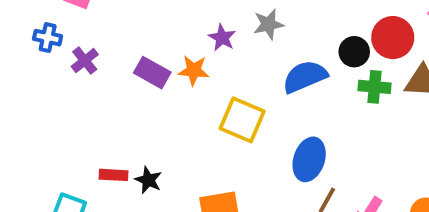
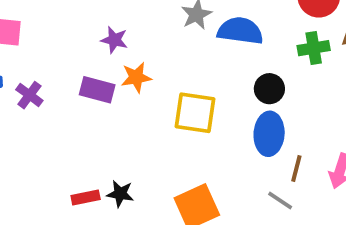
purple star: (222, 38) -> (114, 40), moved
black circle: (354, 52) -> (269, 89), moved
blue semicircle: (305, 77) -> (240, 31), moved, turned 45

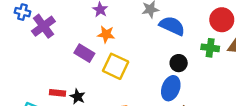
purple rectangle: (97, 90) -> (84, 53), moved
purple cross: (29, 95) -> (43, 26), size x1.5
yellow square: (195, 113) -> (116, 66), moved

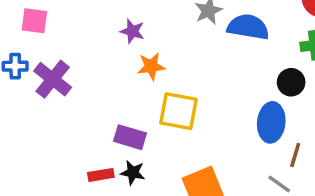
purple rectangle: (84, 53) -> (130, 137), moved
black circle: (179, 63) -> (291, 82), moved

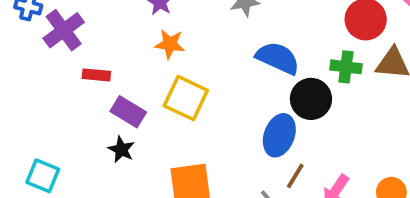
blue semicircle: (248, 27) -> (278, 58), moved
black circle: (291, 82) -> (311, 99), size x1.4
red rectangle: (101, 175) -> (96, 75), moved

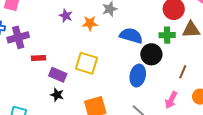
purple cross: (64, 30) -> (18, 37), turned 30
orange star: (170, 44) -> (90, 23), moved
brown line: (295, 176) -> (183, 72), moved

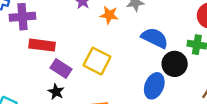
red rectangle: (38, 58) -> (42, 45), size x1.5

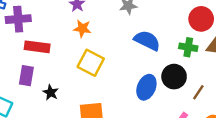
orange star: (109, 15) -> (82, 29), moved
black circle: (175, 64) -> (174, 77), moved
purple rectangle: (61, 69) -> (26, 76), moved, turned 66

